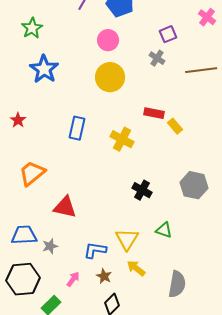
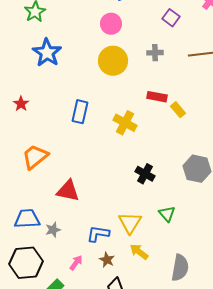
purple square: (168, 34) -> (171, 18), turned -30
gray cross: (157, 58) -> (155, 53), moved, turned -35
green triangle: (164, 230) -> (167, 214), turned 30

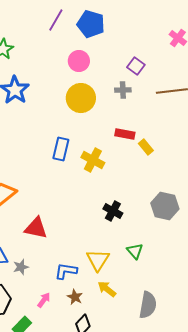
purple square: (171, 18) -> (136, 66), moved
blue rectangle: (80, 112) -> (61, 149), moved

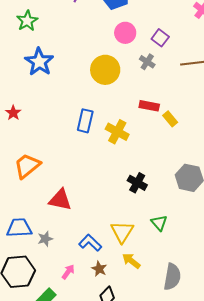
pink circle: (79, 61) -> (125, 33), moved
gray cross: (123, 90) -> (147, 62), turned 35
blue L-shape: (66, 271) -> (90, 243), turned 35

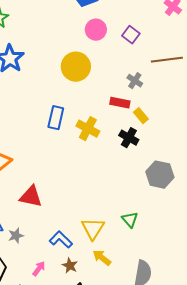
gray cross: (147, 62) -> (135, 81), moved
black cross: (137, 183) -> (129, 138), moved

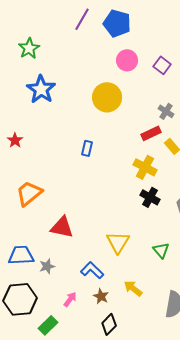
red rectangle: (120, 103) -> (151, 133), turned -36
blue rectangle: (56, 118) -> (87, 148), size x0.7
yellow cross: (88, 129) -> (145, 167), moved
black cross: (129, 138) -> (150, 197), moved
yellow triangle: (93, 229) -> (118, 242), moved

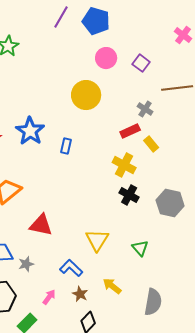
blue star: (41, 89) -> (30, 131), moved

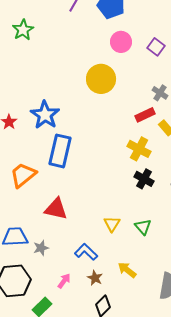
blue rectangle: (66, 146) -> (60, 151), moved, size x2.0
yellow triangle: (97, 240) -> (112, 224), size x0.7
green triangle: (140, 248) -> (143, 227), moved

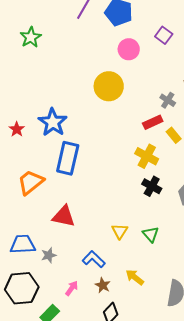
purple square: (156, 47) -> (164, 35), moved

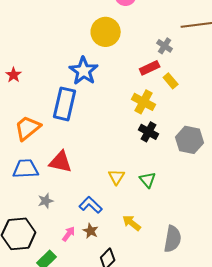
blue star: (53, 122) -> (84, 71), moved
blue trapezoid: (23, 244) -> (26, 169), moved
brown star: (103, 285) -> (91, 231), moved

